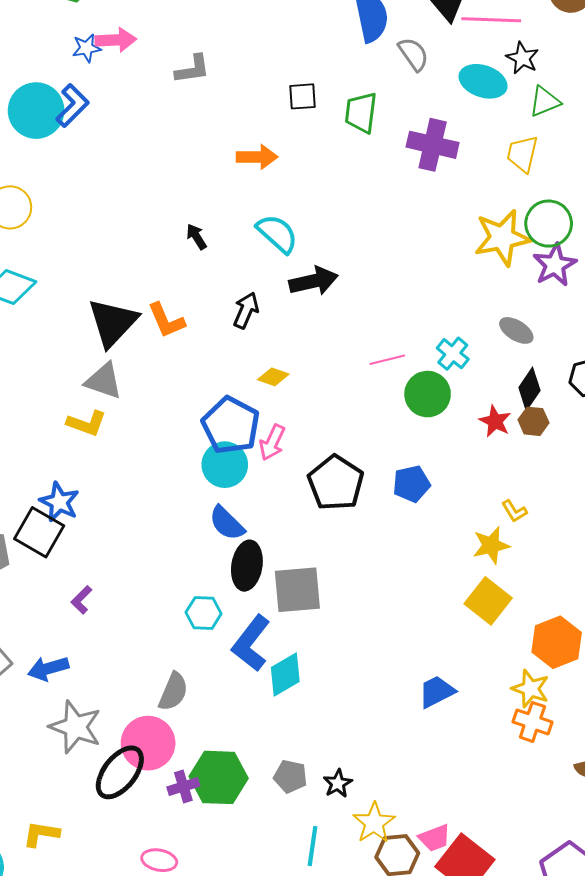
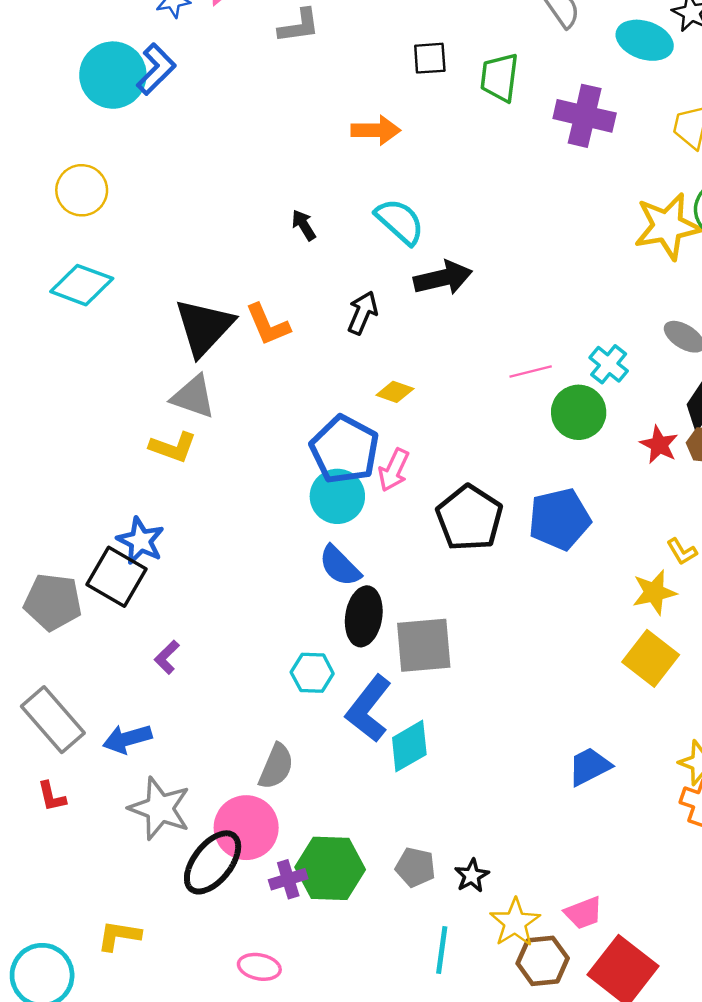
blue pentagon: (411, 484) -> (559, 519), size x1.4
pink trapezoid: (435, 838) -> (583, 913), moved

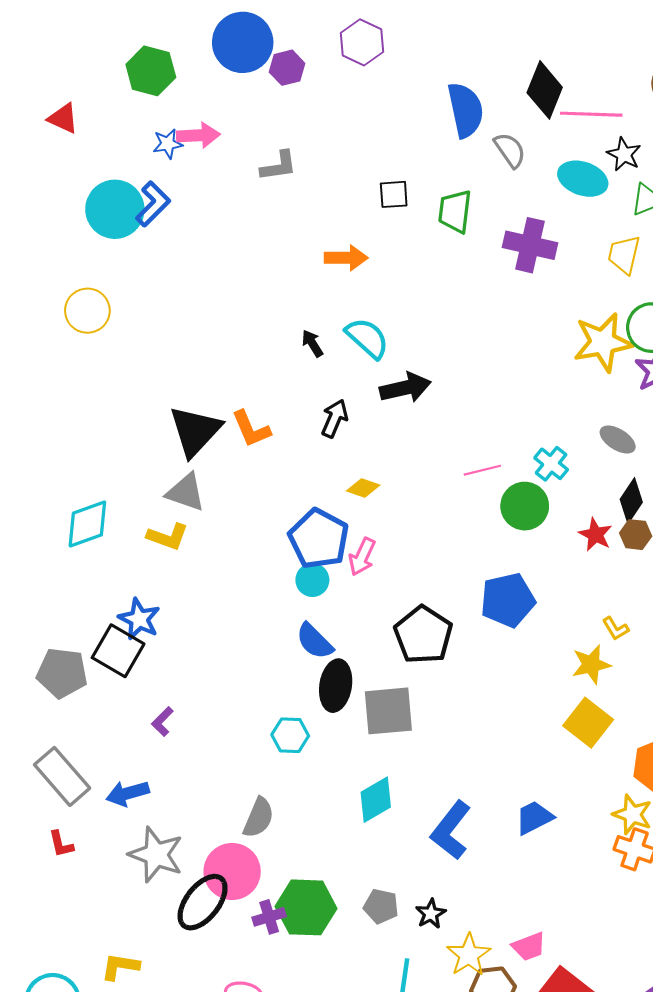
black arrow: (304, 225) -> (312, 343), moved
cyan diamond: (82, 285) -> (87, 524), moved, turned -40
cyan circle: (337, 496) -> (312, 580), size x0.7
black pentagon: (469, 518) -> (423, 635), moved
blue L-shape: (369, 709) -> (451, 830), moved

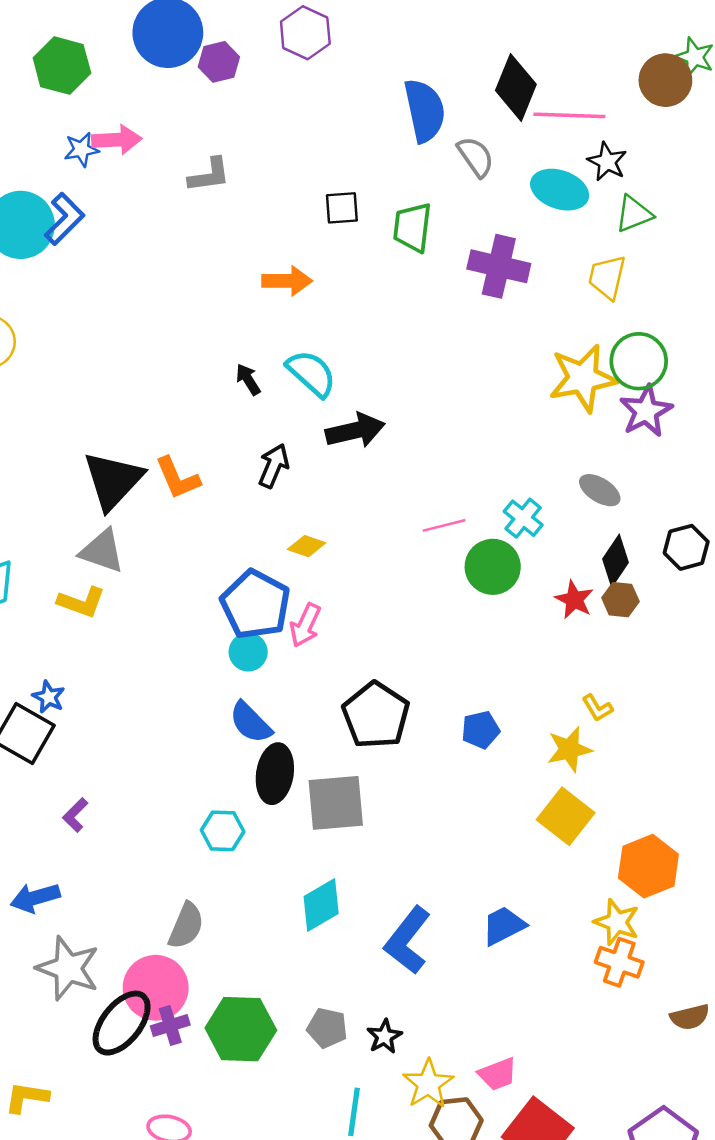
blue pentagon: (508, 600) -> (481, 730), moved, size x0.6
blue star: (139, 619) -> (49, 697), size x0.7
purple cross: (269, 917) -> (170, 1025), moved

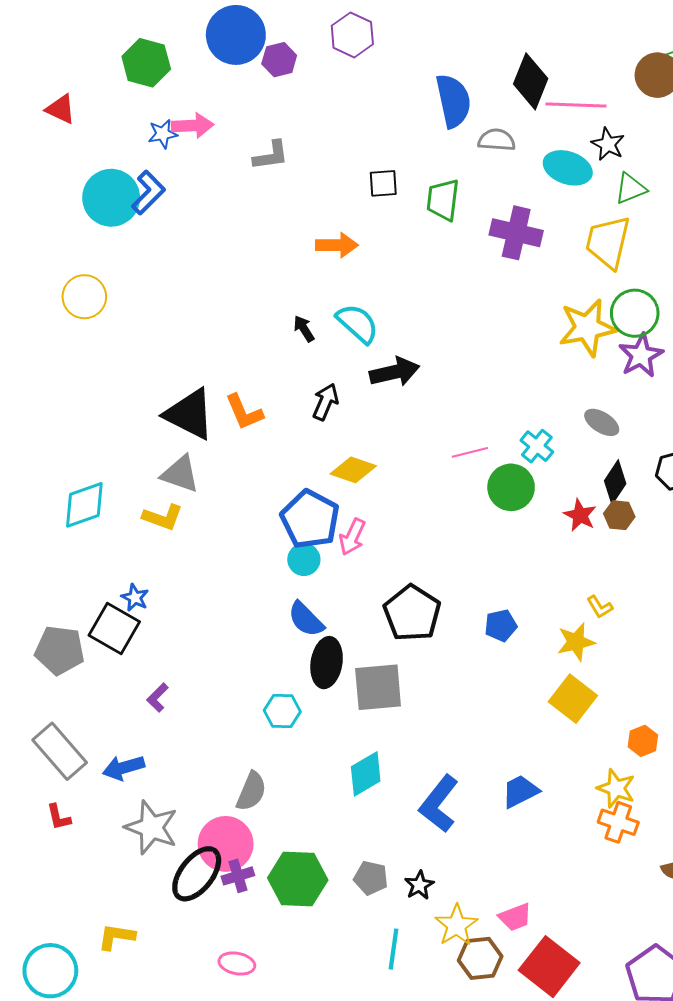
gray semicircle: (476, 157) -> (497, 140), turned -51
yellow trapezoid: (607, 277) -> (608, 242), size x1.4
black triangle: (113, 480) -> (189, 414), turned -46
yellow diamond: (307, 546) -> (353, 470), size x1.4
orange hexagon: (648, 866) -> (643, 741), size x0.6

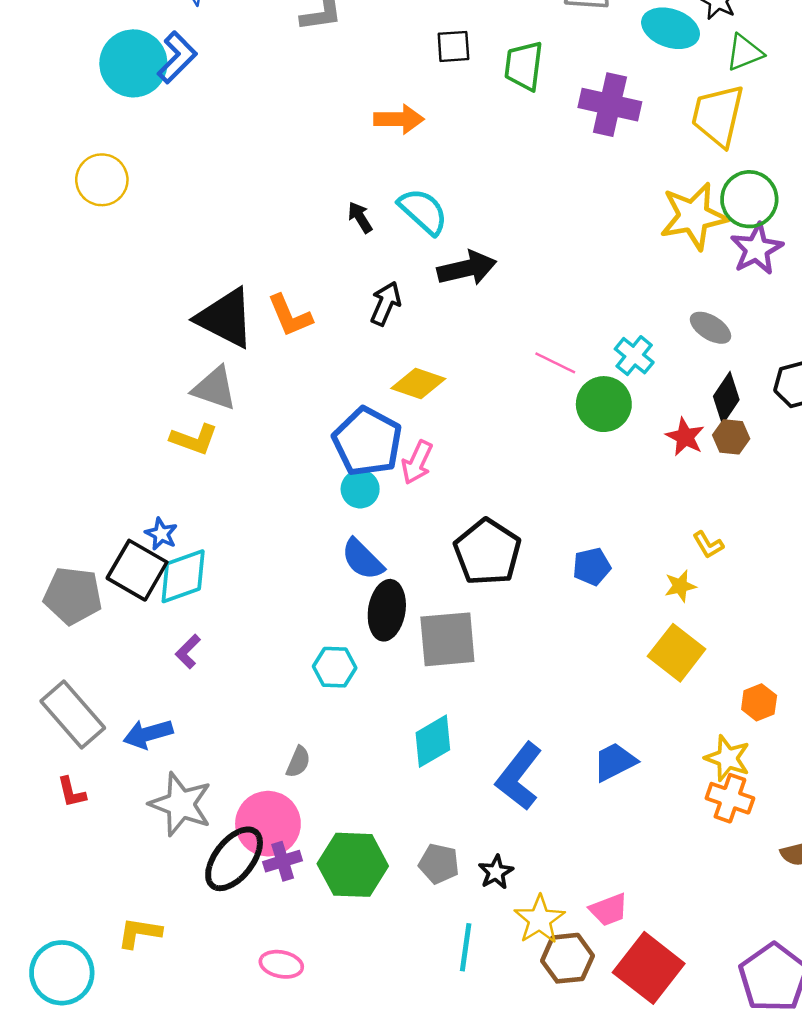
pink line: (470, 452) -> (555, 363), turned 40
cyan diamond: (84, 505) -> (183, 576), moved
yellow star: (576, 642) -> (680, 586), size x0.7
gray semicircle: (251, 791) -> (298, 762), size x0.7

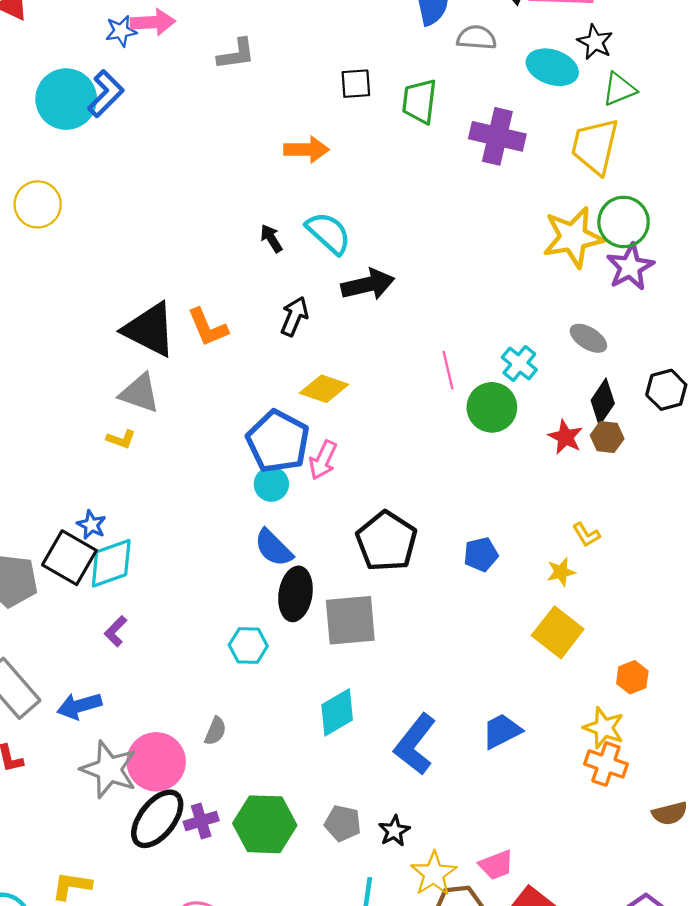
pink line: (555, 363) -> (448, 370), turned 51
yellow L-shape: (194, 439) -> (121, 439), size x0.7
pink circle: (268, 824) -> (156, 762), moved

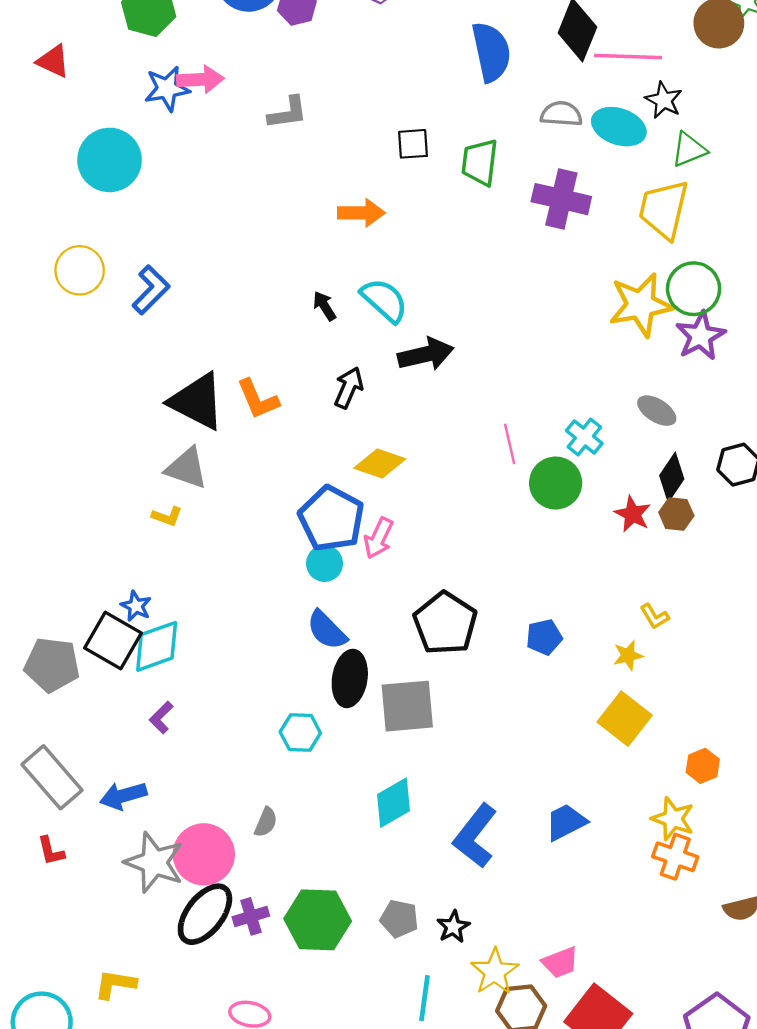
blue star: (121, 31) -> (167, 89), size x1.4
gray semicircle: (477, 38) -> (561, 114), moved
blue L-shape: (106, 94) -> (151, 290), moved

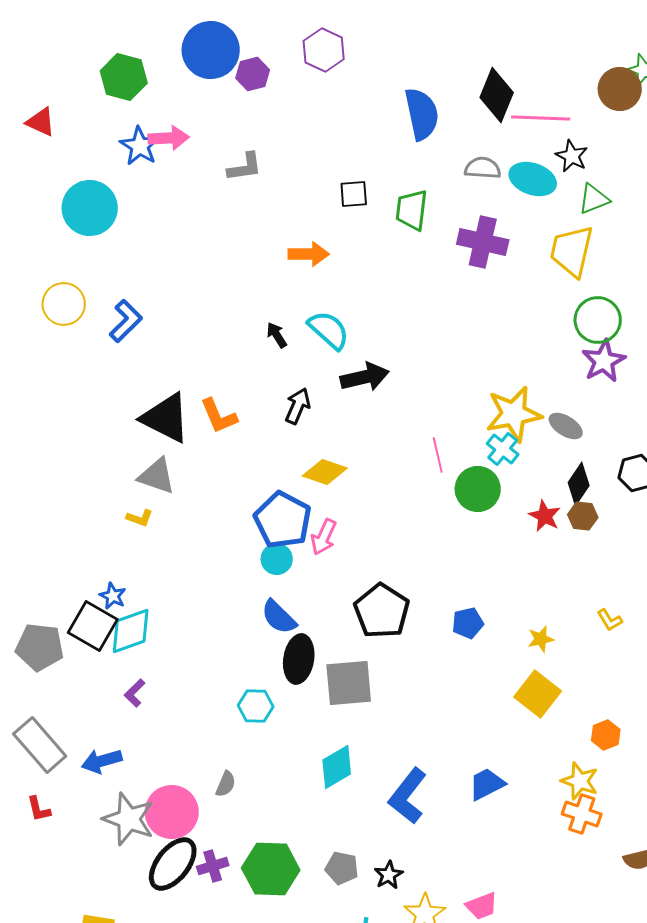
blue star: (167, 89) -> (140, 146), turned -30
yellow star: (641, 305) -> (514, 414), moved
yellow L-shape: (654, 616) -> (610, 620), moved

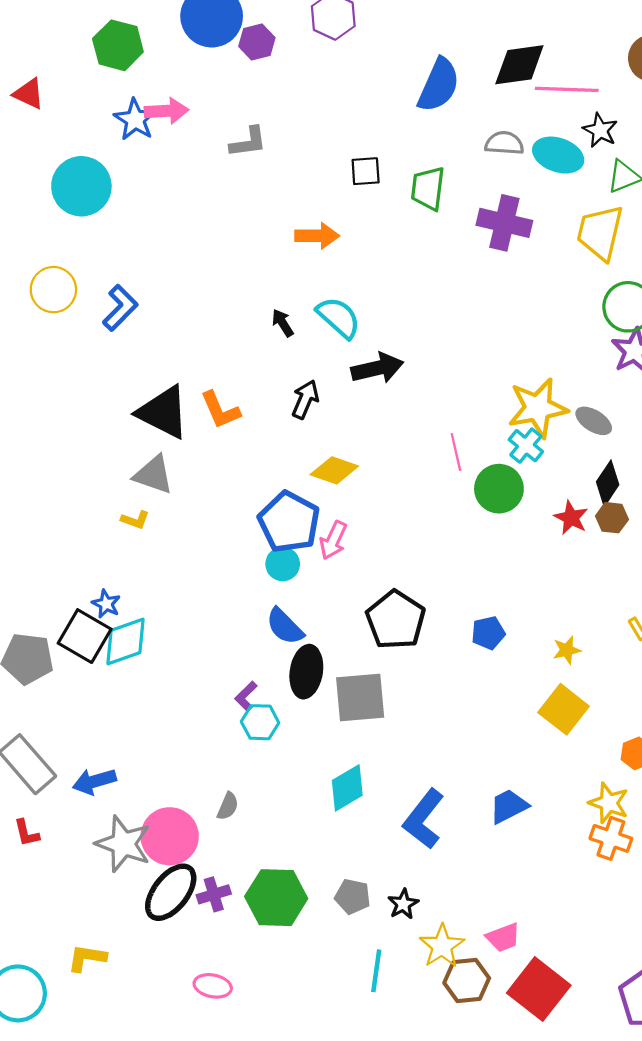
black diamond: (497, 95) -> (519, 65), turned 60
blue semicircle: (422, 114) -> (439, 85), turned 36
purple L-shape: (135, 693) -> (246, 696), moved

